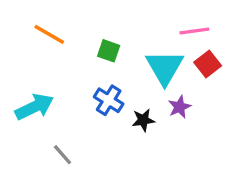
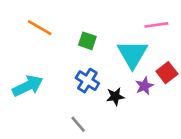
red square: (208, 64) -> (167, 73), moved
gray line: (62, 155) -> (78, 124), moved

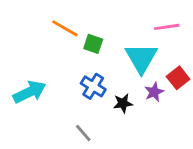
orange line: (40, 28) -> (65, 28), moved

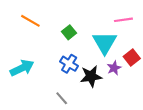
orange line: (65, 28) -> (30, 21), moved
green square: (93, 44) -> (69, 32), turned 32
black star: (123, 103) -> (91, 76), size x1.5

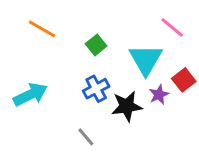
pink line: (123, 20) -> (172, 27), turned 48
blue cross: (69, 64) -> (96, 89), turned 30

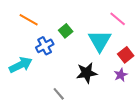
blue cross: (96, 89) -> (45, 46), moved
purple star: (159, 95) -> (121, 75), moved

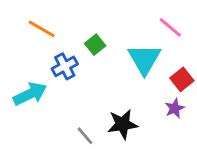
black star: (87, 73) -> (123, 124), moved

